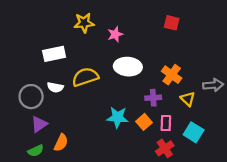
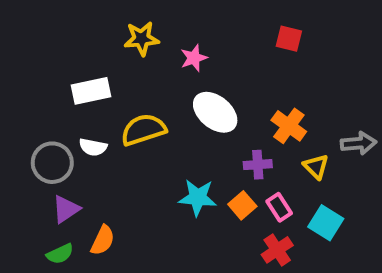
white ellipse: (128, 67) -> (215, 112), turned 35
pink rectangle: (166, 123) -> (279, 207), turned -35

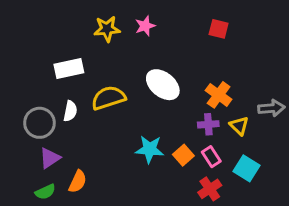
pink star: (194, 58) -> (145, 26), moved
white semicircle: (93, 147) -> (70, 111), turned -90
purple cross: (258, 165) -> (208, 124), moved

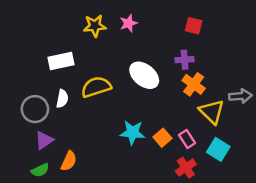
purple cross: (208, 124) -> (185, 60), moved
yellow triangle: (239, 126) -> (212, 112), size x1.5

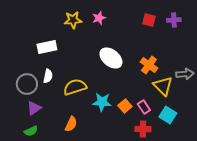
purple cross: (185, 60) -> (174, 20), moved
yellow semicircle: (96, 87) -> (75, 87), moved
orange semicircle: (69, 161) -> (71, 124), moved
red cross: (186, 168) -> (143, 129), turned 35

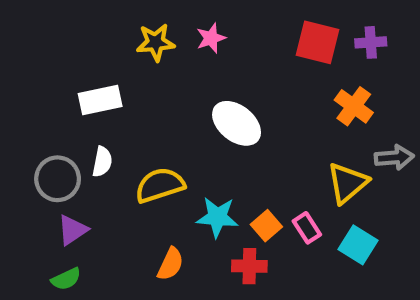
red square: (149, 20) -> (318, 42), size x1.5
orange cross: (149, 65) -> (354, 106), moved
yellow triangle: (163, 86) -> (347, 183), turned 35
orange semicircle: (71, 124) -> (170, 264), moved
red cross: (143, 129) -> (249, 266), moved

